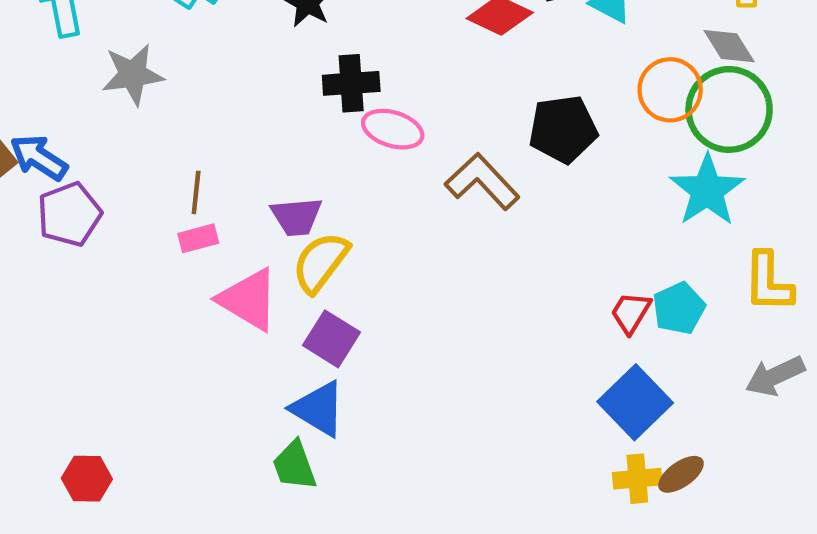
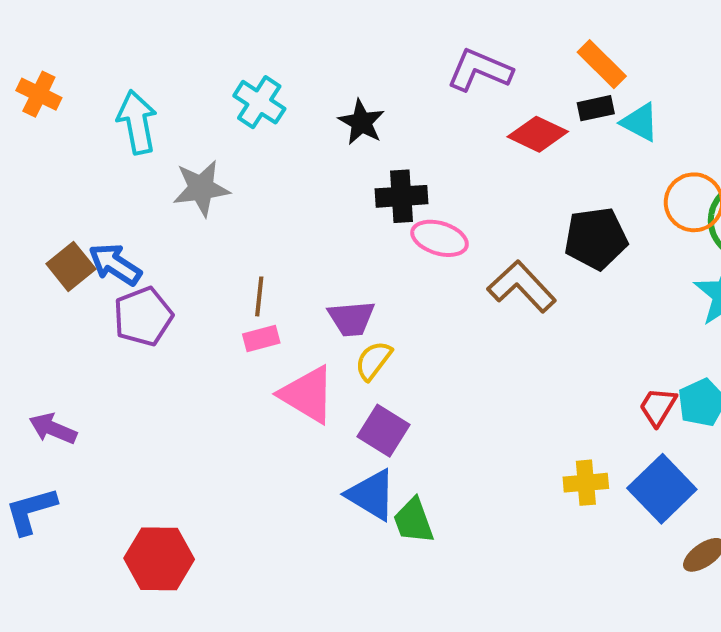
yellow semicircle: (321, 262) -> (373, 361), size x0.7
green trapezoid: (294, 466) -> (414, 521), moved
red hexagon: (87, 479) -> (159, 559), size x1.5
yellow cross: (637, 479) -> (586, 483), moved

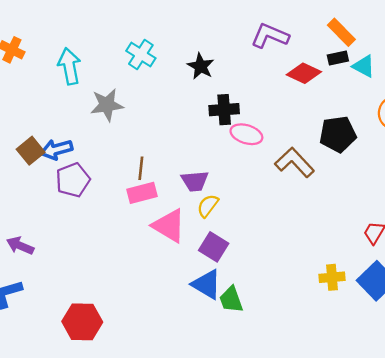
blue arrow: (115, 264) -> (56, 149), turned -48
pink rectangle: (261, 339) -> (142, 193), size x1.4

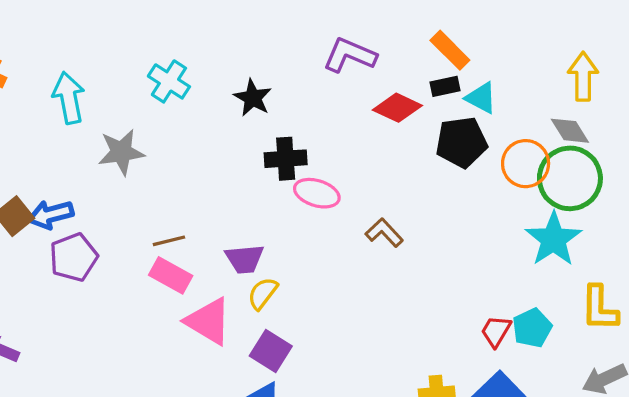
black pentagon: (338, 134) -> (461, 142), moved
brown L-shape: (294, 162) -> (384, 233), size x0.7
brown line: (141, 168) -> (169, 241), turned 70
pink rectangle: (142, 193) -> (171, 275), turned 44

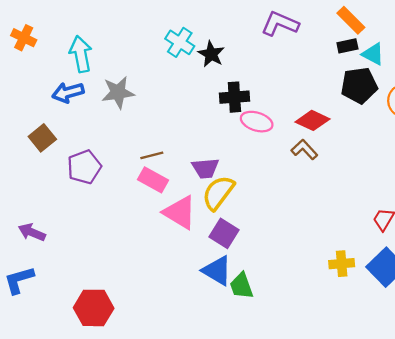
cyan cross: (169, 81) -> (180, 42), moved
red diamond: (397, 108) -> (313, 120), moved
blue arrow: (51, 215) -> (68, 92), moved
yellow semicircle: (263, 293) -> (218, 193), size x1.5

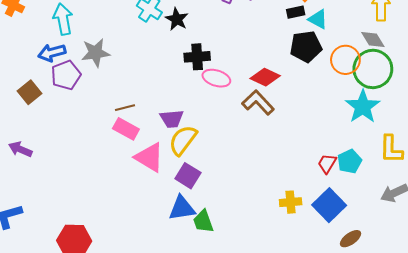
brown L-shape: (304, 150) -> (258, 103), size x1.4
purple pentagon: (84, 167) -> (66, 75), moved
purple arrow: (32, 232) -> (20, 149), moved
blue triangle: (217, 271) -> (182, 208), turned -40

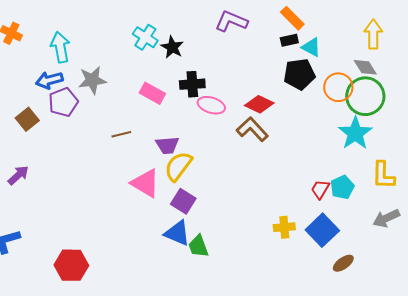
pink rectangle: (126, 129) -> (152, 93), moved
purple arrow: (20, 149) -> (18, 175), turned 115
blue triangle: (182, 208) -> (177, 233), turned 32

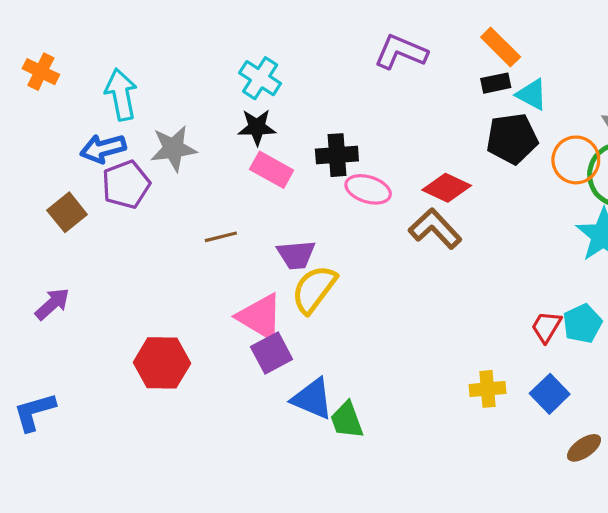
black star: (172, 47) -> (257, 127), moved, turned -30
purple square: (183, 201) -> (272, 353), moved, turned 30
blue square: (322, 230) -> (550, 394), size x0.7
red hexagon: (71, 265) -> (162, 363), moved

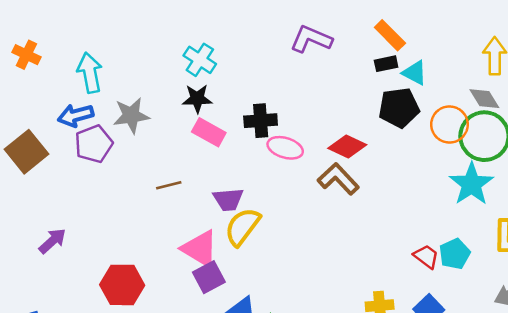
brown square: (67, 212) -> (26, 152), moved, size x1.4
purple arrow: (52, 304) -> (52, 241), moved
red trapezoid: (546, 327) -> (426, 256), turned 96

